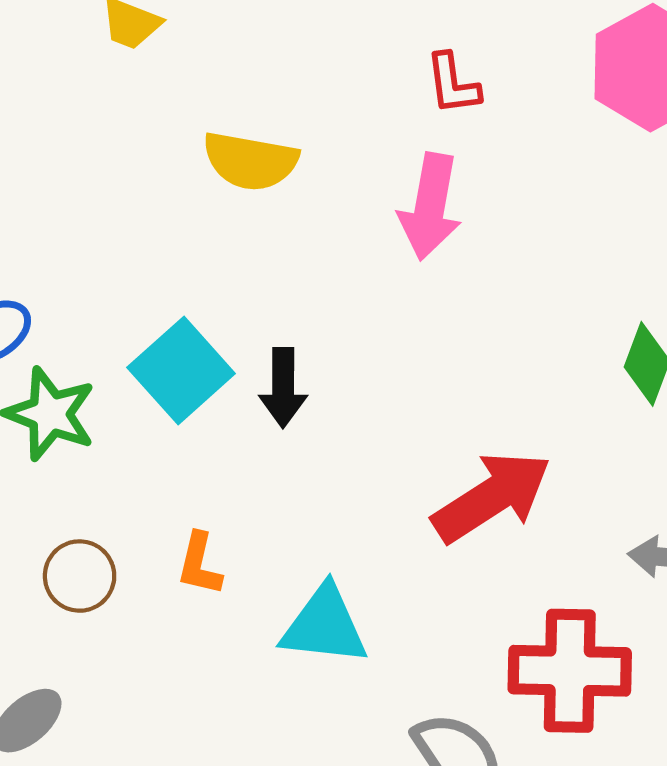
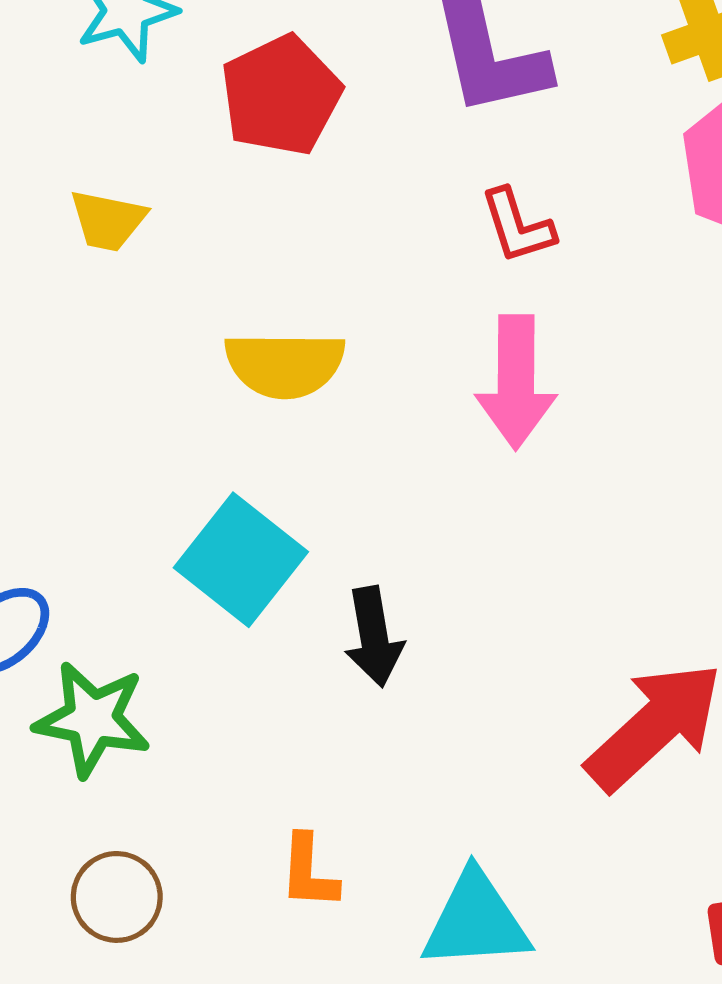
cyan square: (181, 371) -> (241, 560), moved
brown circle: (80, 576) -> (117, 897), moved

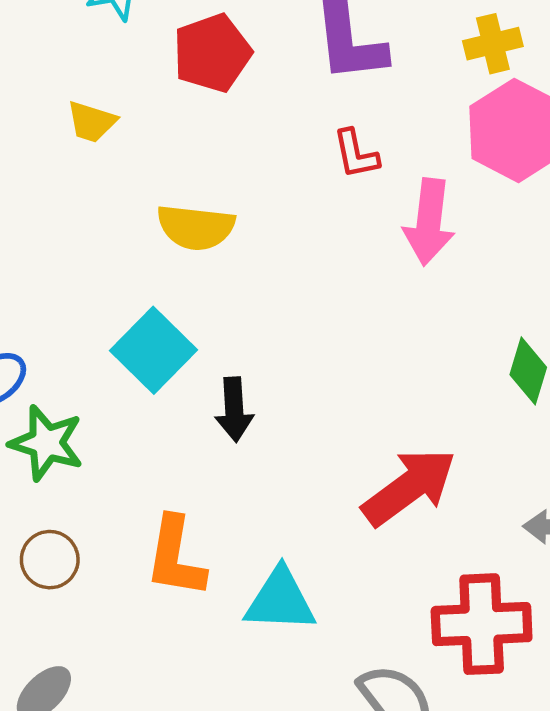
pink arrow: (516, 382) -> (429, 222), moved
orange L-shape: (309, 872) -> (176, 557), size x1.6

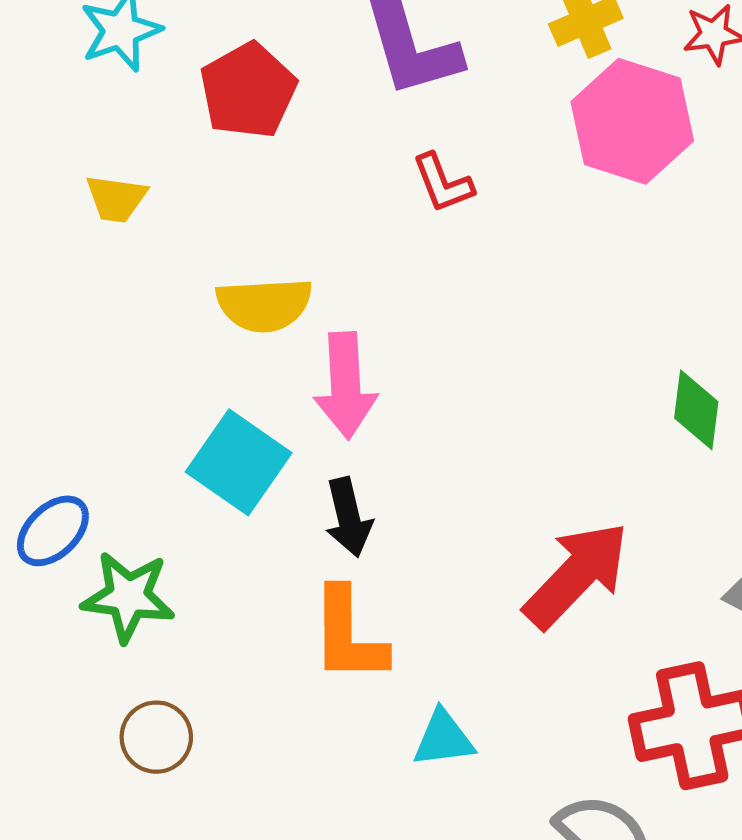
pink arrow: (429, 222) -> (345, 385), moved
orange L-shape: (176, 557) -> (348, 635), moved
cyan triangle: (280, 600) -> (443, 739), size x0.7

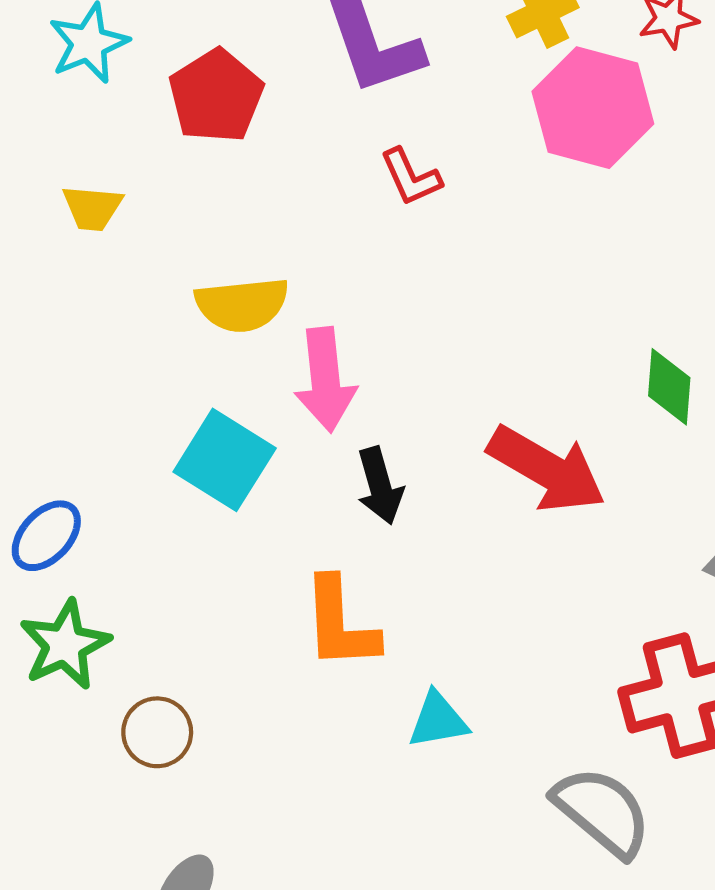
black arrow: (348, 517) -> (380, 486), moved
red arrow: (576, 575) -> (547, 469), moved, turned 79
green star: (128, 597) -> (65, 645), moved, turned -30

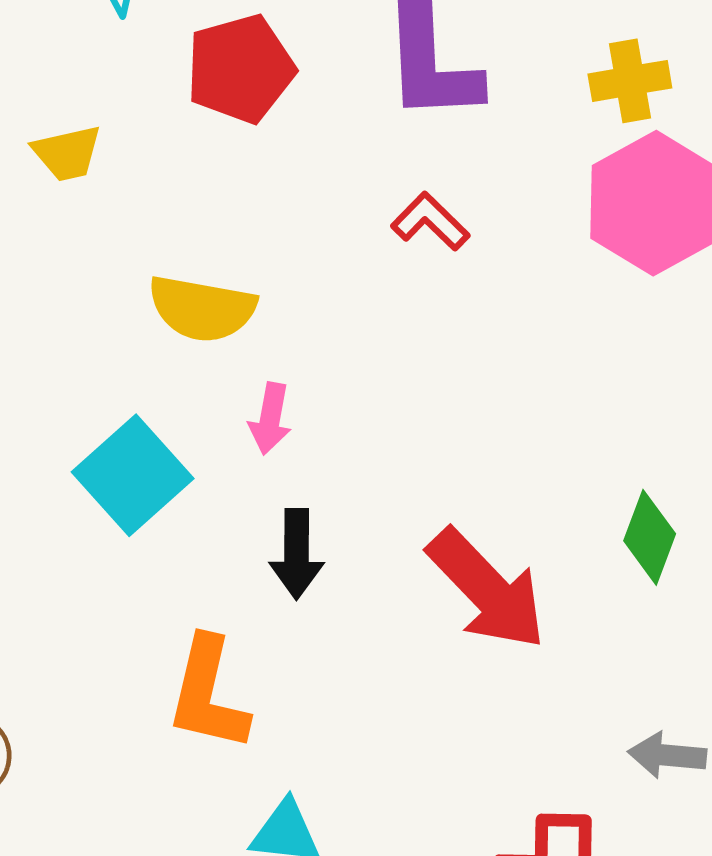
red L-shape: (411, 177) -> (430, 221), turned 142
yellow trapezoid: (92, 208) -> (67, 153), turned -34
pink arrow: (325, 380) -> (270, 419), size x0.6

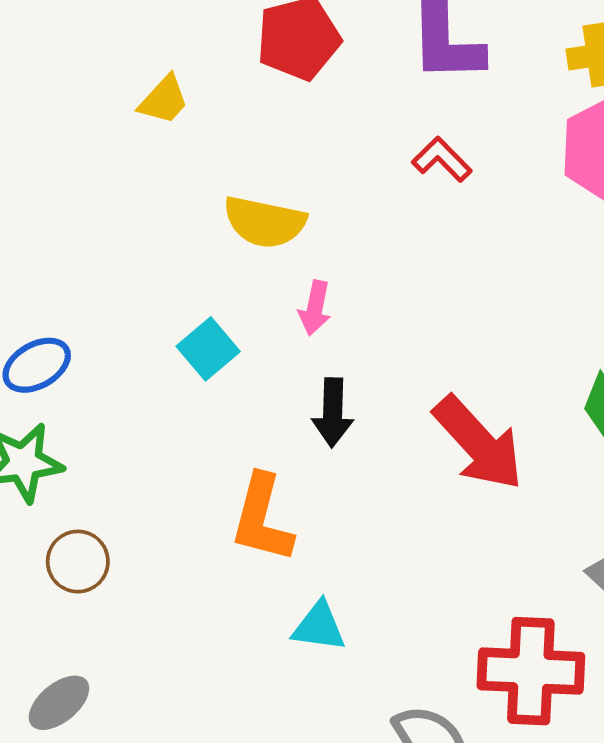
yellow trapezoid: (67, 153) -> (164, 100), turned -36
cyan square: (133, 475) -> (208, 349), size x0.7

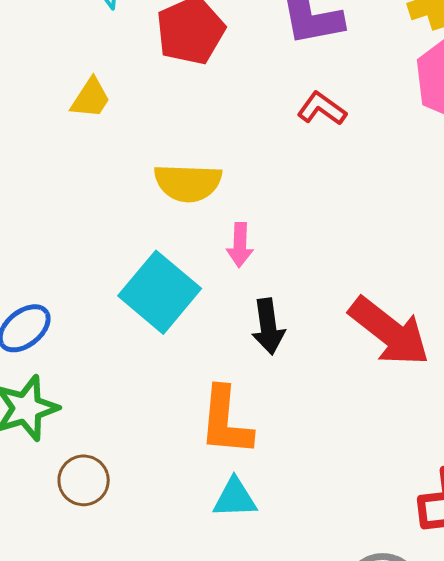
cyan square: (208, 349) -> (160, 292), size x1.6
cyan triangle: (319, 627) -> (235, 498), moved

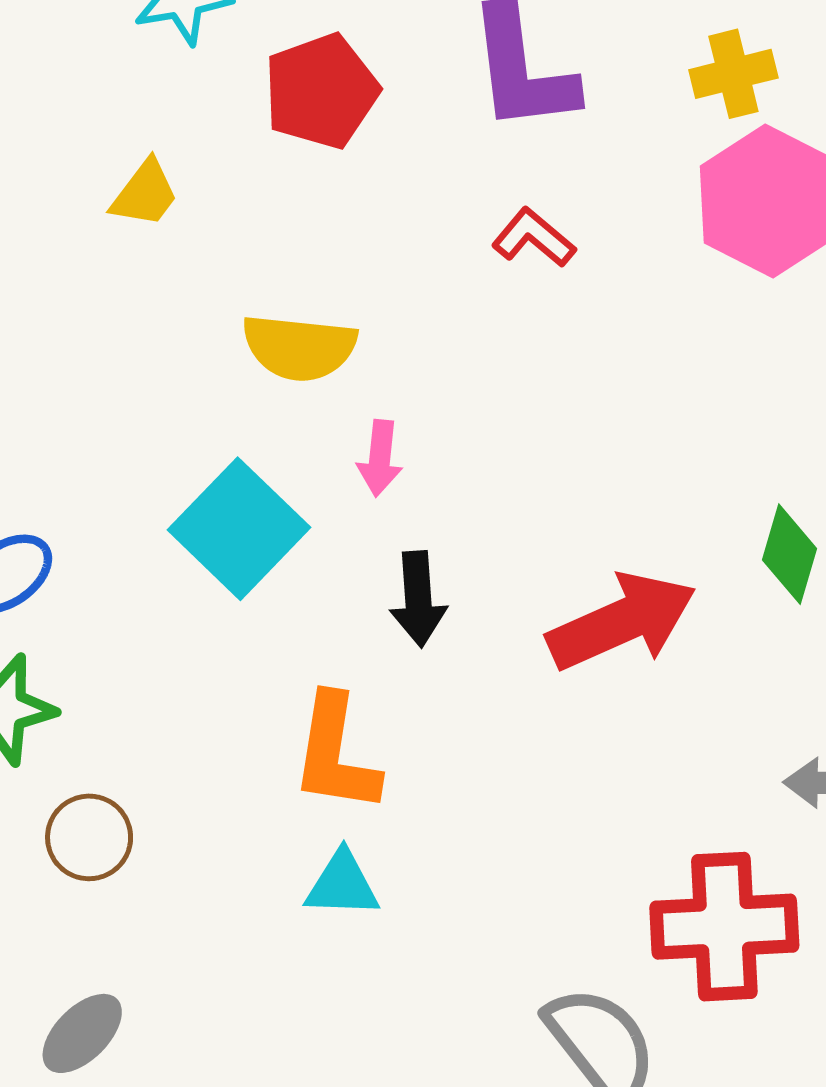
red arrow: (389, 332) -> (622, 622), turned -66

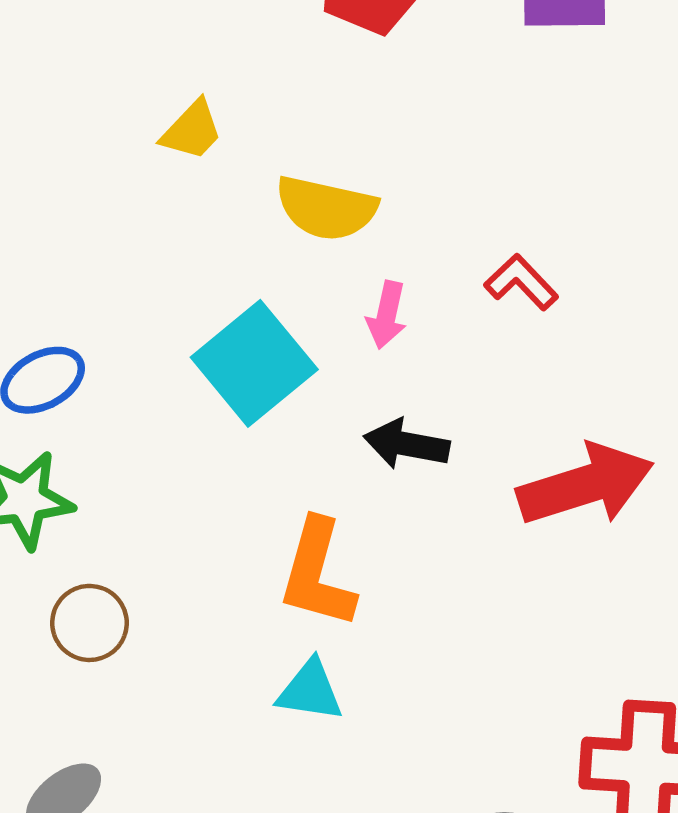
yellow trapezoid: (145, 194) -> (192, 130), moved
red L-shape: (534, 238) -> (521, 282), moved
black arrow: (418, 599) -> (407, 444), turned 98

